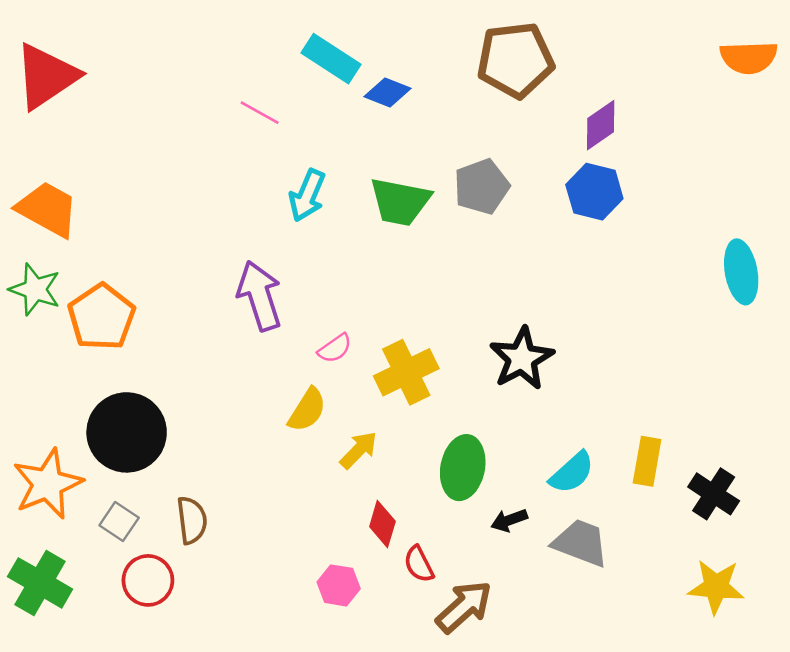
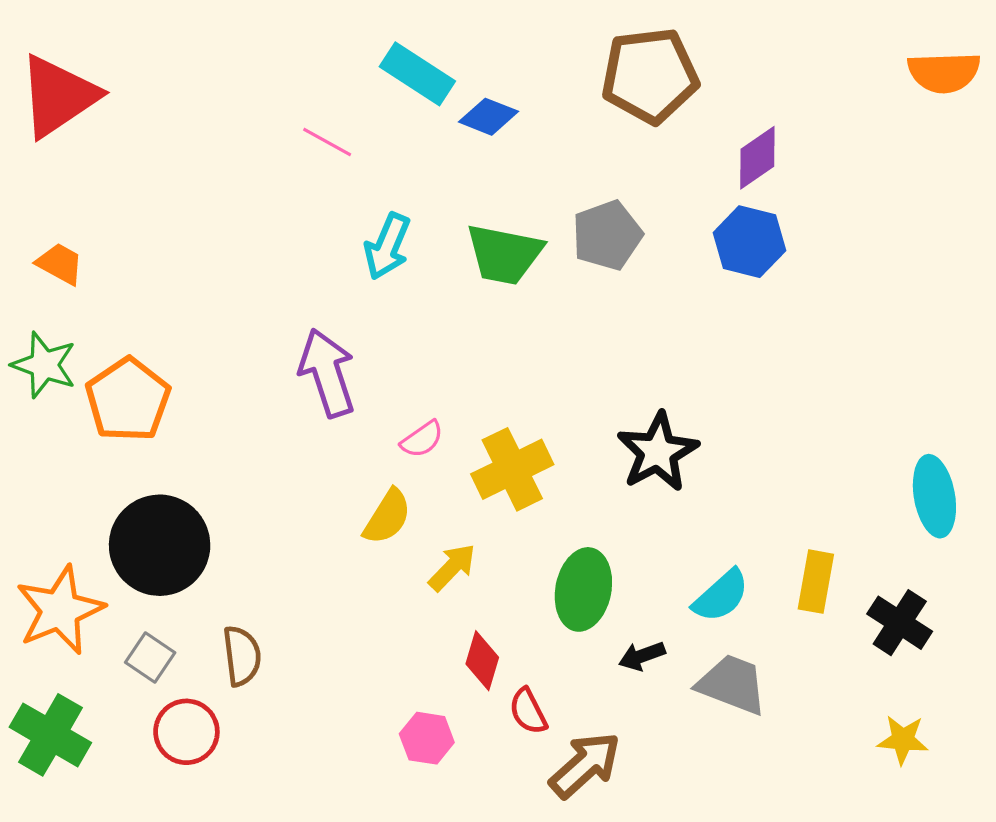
orange trapezoid: (48, 209) -> (60, 264), size x0.6
cyan ellipse: (741, 272) -> (934, 496), moved
yellow star: (716, 587) -> (903, 740), size x0.7

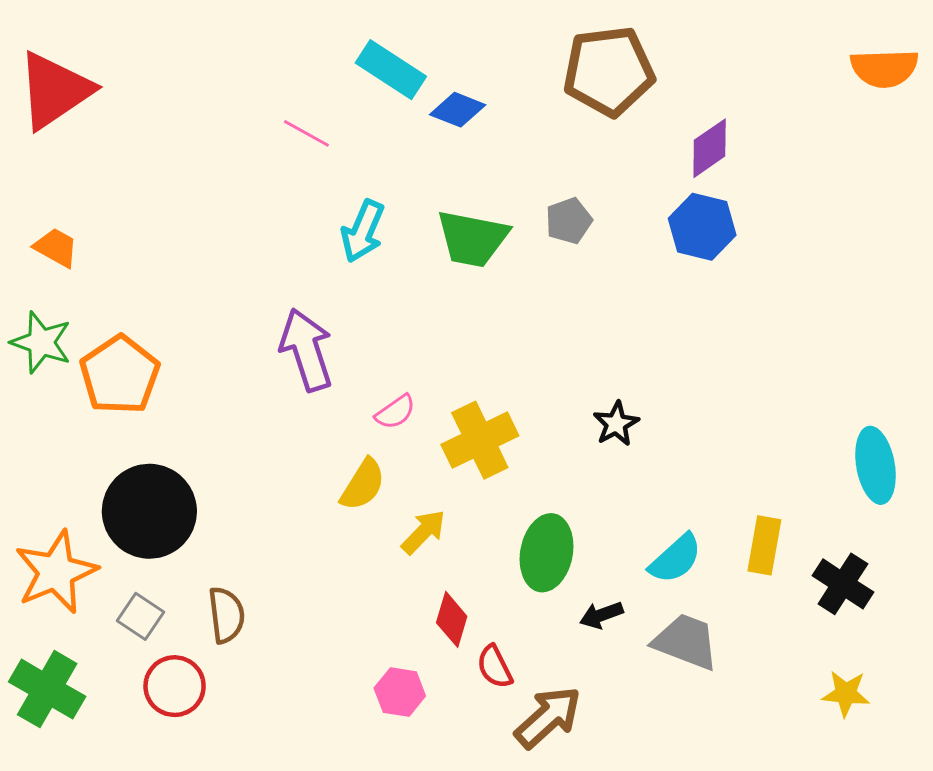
gray pentagon: (607, 235) -> (569, 221), size x0.7
black star: (658, 452) -> (616, 424), size x0.6

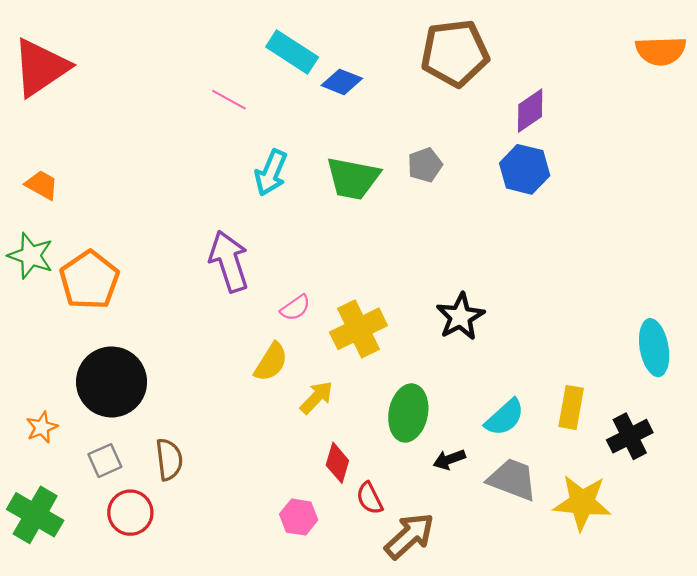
black star: (616, 424) -> (460, 317), size x1.4
orange star: (56, 572) -> (42, 427), size x0.5
black cross: (843, 584) -> (630, 436), turned 30
gray square: (140, 616) -> (105, 461), turned 32
yellow star: (846, 694) -> (582, 503), moved, size x1.6

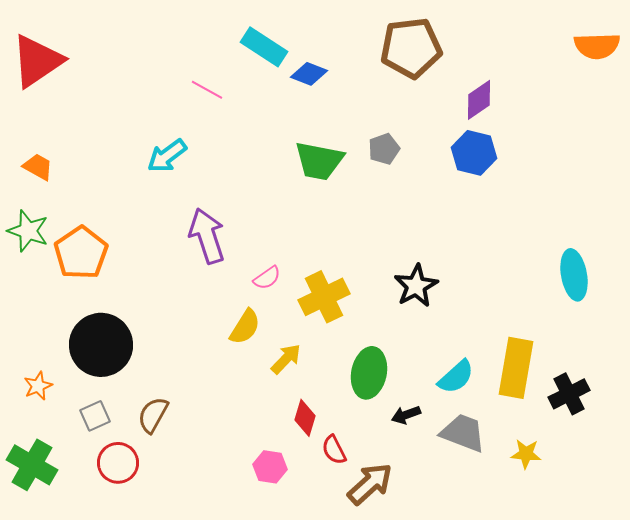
cyan arrow: (271, 173) -> (167, 156), moved, turned 30
cyan ellipse: (654, 348) -> (574, 275), moved
yellow rectangle: (571, 407) -> (516, 368), size x1.5
brown semicircle: (169, 459) -> (153, 415), turned -144
yellow star: (582, 503) -> (526, 454), size x0.6

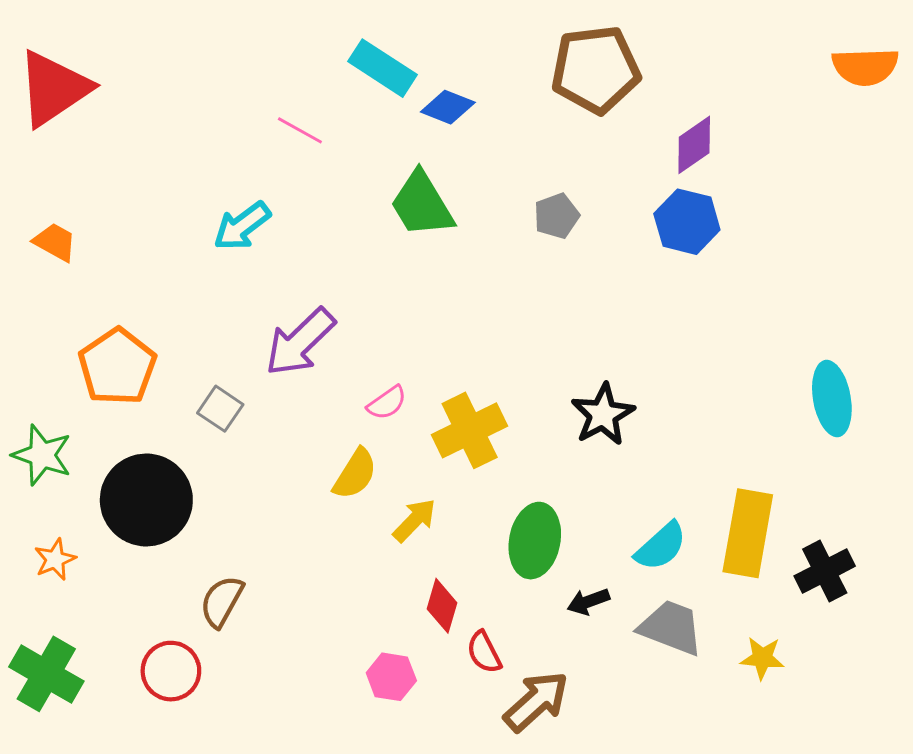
green trapezoid: (319, 161) -> (422, 204), moved, turned 48
green star: (28, 231) -> (42, 455), moved
purple arrow: (207, 236) -> (300, 342), turned -116
gray square: (95, 416) -> (220, 409), moved, turned -32

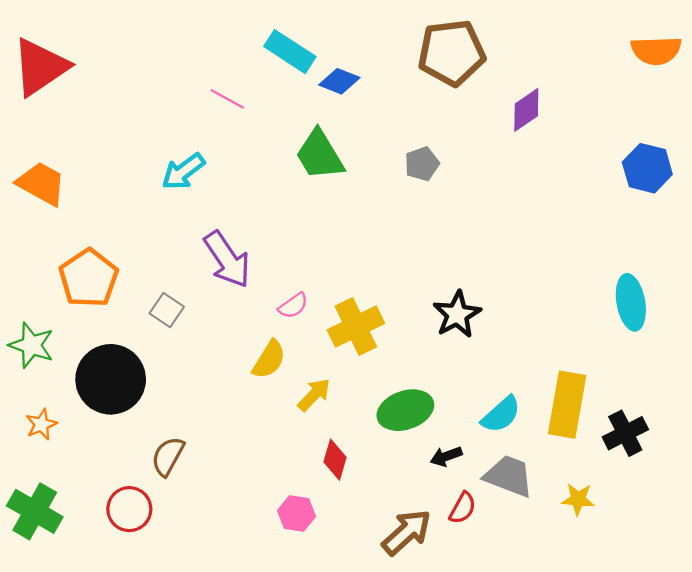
blue hexagon: (687, 222) -> (647, 168), moved
orange trapezoid: (55, 242) -> (41, 184), size x1.5
purple arrow: (300, 342) -> (227, 259), turned -80
green ellipse: (535, 541) -> (405, 410), turned 60
red semicircle: (484, 652) -> (463, 508), moved, turned -124

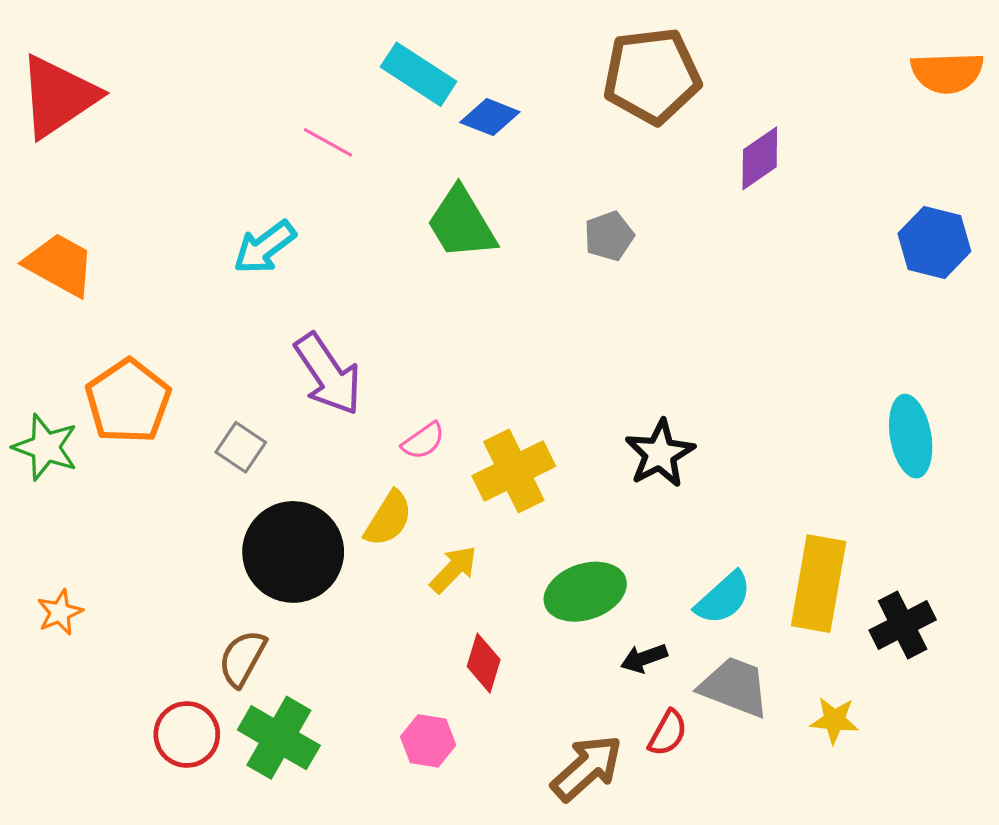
green star: (31, 345) -> (46, 447), moved
black circle: (111, 379) -> (293, 552), moved
green cross: (35, 511) -> (279, 738), moved

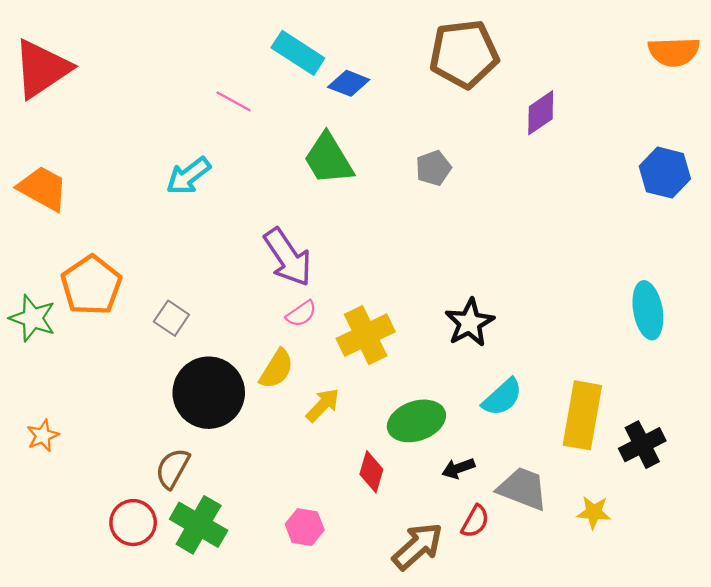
purple arrow: (328, 374) -> (288, 257), moved
cyan semicircle: (723, 598) -> (502, 397), moved
red diamond: (484, 663) -> (371, 472), moved

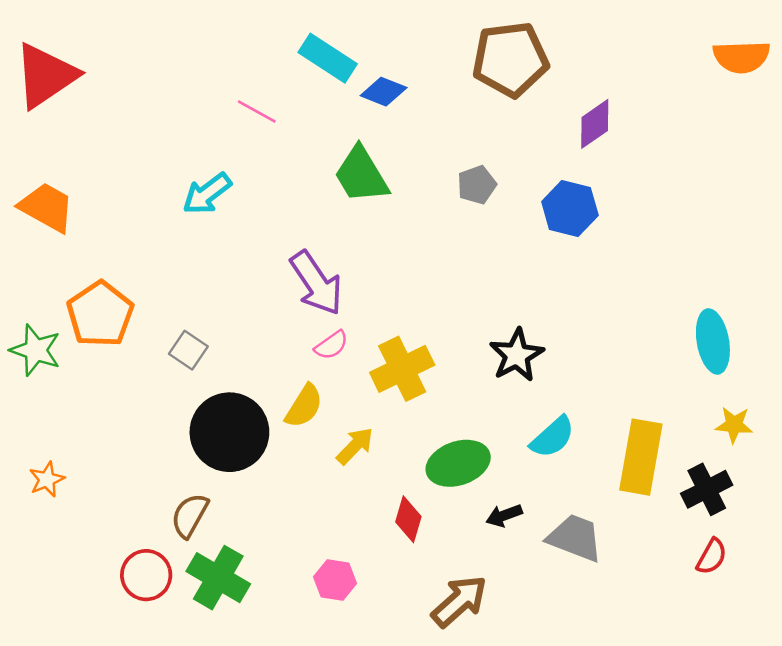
blue hexagon: (665, 173) -> (570, 208), moved
yellow star: (594, 512) -> (734, 425), moved
red semicircle: (475, 521) -> (712, 556), moved

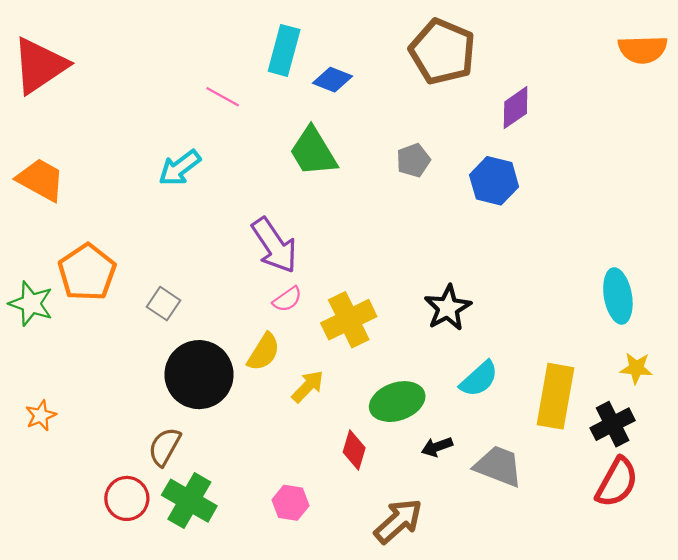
cyan rectangle: (328, 58) -> (284, 50), turned 72
brown pentagon: (510, 59) -> (442, 52), turned 30
red semicircle: (712, 556) -> (617, 482), size x1.6

